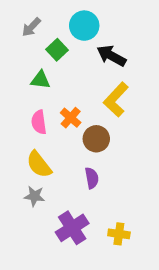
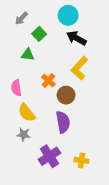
cyan circle: (84, 26) -> (68, 15), moved
pink semicircle: (39, 122) -> (16, 88), moved
purple semicircle: (92, 178) -> (63, 122), size x1.5

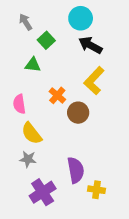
gray arrow: (21, 18) -> (25, 22), turned 104
purple semicircle: (63, 122) -> (76, 170), moved
purple cross: (49, 156) -> (43, 192), moved

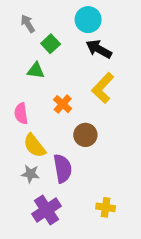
brown circle: (78, 113) -> (85, 135), moved
purple semicircle: (76, 170) -> (63, 168), moved

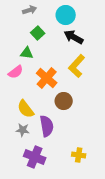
gray arrow: (28, 24) -> (30, 10), moved, turned 104
orange cross: (63, 104) -> (47, 78), size x1.5
pink semicircle: (21, 113) -> (16, 72), moved, turned -119
purple cross: (47, 210) -> (35, 157), turned -35

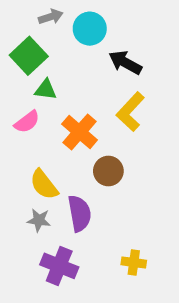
cyan circle: (66, 15) -> (90, 29), moved
green square: (38, 33) -> (29, 56), moved, size x1.5

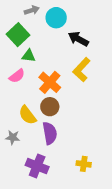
brown circle: (108, 171) -> (50, 107), moved
gray star: (39, 220) -> (13, 137), moved

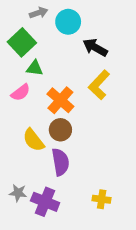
gray star: (13, 137) -> (18, 193), moved

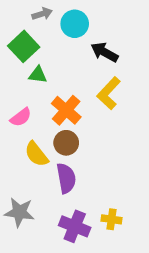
pink semicircle: (21, 92) -> (21, 117), moved
gray star: (18, 193) -> (19, 212), size x1.5
purple cross: (45, 202) -> (75, 226), moved

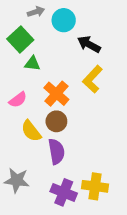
yellow cross: (112, 219) -> (95, 186), size x1.5

